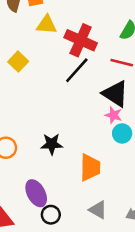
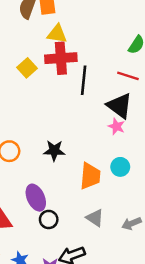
red cross: (81, 40) -> (61, 58), moved, turned -32
black line: (77, 70) -> (84, 80), turned -40
cyan circle: (122, 133) -> (120, 167), moved

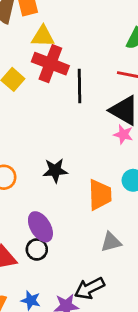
red cross: (61, 58) -> (50, 64), turned 32
gray triangle: (95, 218) -> (111, 242), turned -42
black circle: (49, 219) -> (37, 249), moved

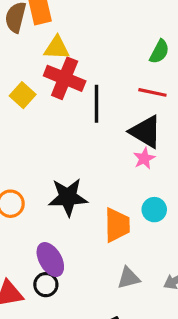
pink star: (123, 134) -> (144, 158), turned 30
black star: (55, 170) -> (68, 197), size x1.4

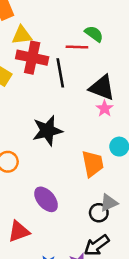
green semicircle: (159, 52) -> (94, 34), moved, turned -72
red line: (152, 92) -> (77, 47), moved
black star: (68, 197) -> (47, 131), moved
black circle: (46, 285) -> (99, 213), moved

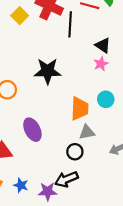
black triangle: (102, 88) -> (103, 45), size x0.7
gray triangle: (109, 203) -> (87, 132), moved

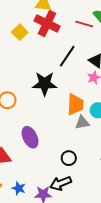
black line: (70, 24) -> (67, 56), moved, turned 30
orange trapezoid: (80, 108) -> (75, 105), moved
gray triangle: (87, 132) -> (82, 122), moved

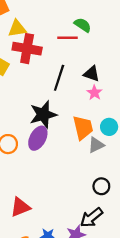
purple ellipse: (30, 137) -> (38, 138), moved, turned 70
black circle: (69, 158) -> (101, 186), moved

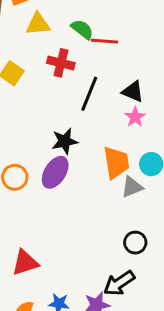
green semicircle: (83, 25) -> (82, 29), moved
red cross: (27, 49) -> (61, 63), moved, size x0.7
black star: (43, 114) -> (65, 141), size x0.7

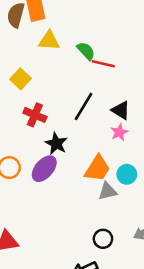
red cross: (61, 63) -> (35, 115), moved
black star: (65, 141) -> (56, 144), turned 30
orange trapezoid: (116, 163) -> (97, 168), turned 32

